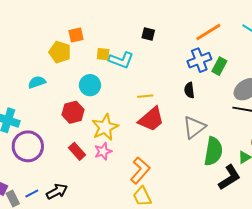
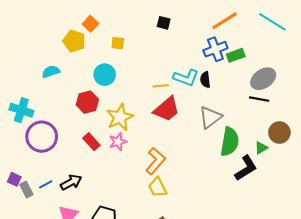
orange square: (76, 35) -> (90, 24), turned -35
cyan L-shape: (121, 60) -> (186, 78), moved
green rectangle: (219, 66) -> (236, 55), turned 42

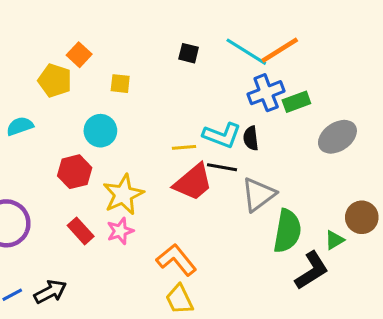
cyan line: (272, 22) -> (246, 52), moved
black line: (259, 99) -> (222, 167), moved
orange L-shape: (155, 161) -> (176, 260), turned -80

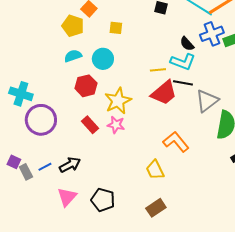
cyan semicircle: (20, 126) -> (73, 56), moved
black semicircle: (251, 138) -> (187, 44), moved, turned -35
pink star: (120, 231) -> (116, 125), turned 30
orange L-shape: (176, 260) -> (176, 142), moved

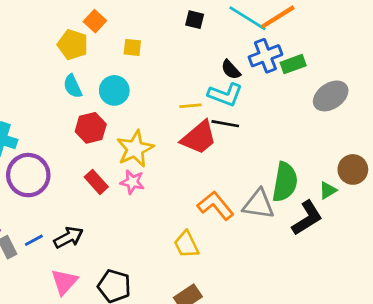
cyan semicircle: (73, 56) -> (73, 86), turned -96
gray triangle: (207, 101) -> (259, 204), moved, turned 45

